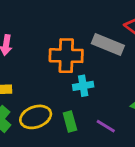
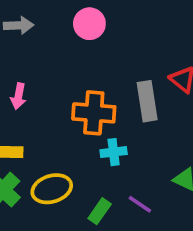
gray rectangle: (108, 44) -> (147, 101), turned 56
green rectangle: (70, 122) -> (100, 211), moved, turned 48

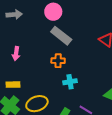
gray rectangle: (147, 101) -> (61, 36), moved, turned -40
orange cross: (94, 113) -> (58, 61), size x0.6

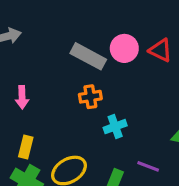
pink circle: (53, 12) -> (124, 48), moved
yellow rectangle: (13, 85) -> (26, 147), turned -64

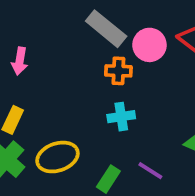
pink circle: (124, 48) -> (149, 45), moved
orange cross: (90, 97) -> (118, 71), moved

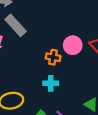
gray rectangle: (106, 29) -> (16, 25), moved

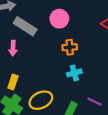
pink circle: (73, 45) -> (59, 19), moved

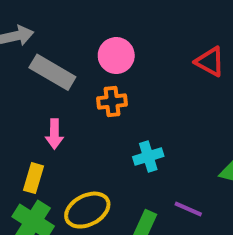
orange cross: (70, 47) -> (112, 101), moved
pink arrow: (13, 48) -> (54, 134), moved

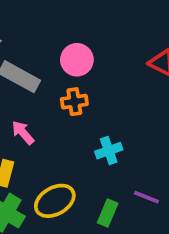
pink arrow: (54, 134) -> (23, 133), turned 140

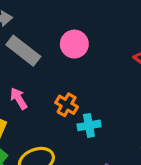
orange cross: (74, 102) -> (67, 105), moved, turned 30

